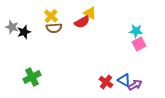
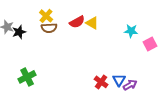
yellow triangle: (90, 13) -> (92, 23), moved
pink square: (139, 44) -> (150, 44), moved
blue triangle: (124, 80) -> (119, 80), turned 32

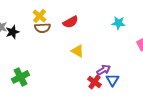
yellow triangle: (92, 23) -> (78, 51), moved
cyan star: (131, 31) -> (118, 23), moved
purple arrow: (130, 85) -> (104, 70), moved

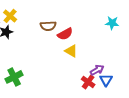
yellow cross: (40, 16) -> (10, 16), moved
red semicircle: (70, 22) -> (65, 34), moved
brown semicircle: (42, 28) -> (48, 26), moved

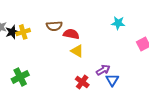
yellow cross: (10, 16) -> (23, 32), moved, turned 32
red semicircle: (65, 34) -> (71, 34), turned -140
red cross: (88, 82) -> (82, 82), moved

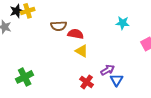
black star: (12, 32) -> (17, 11), moved
yellow cross: (23, 32) -> (28, 11), moved

